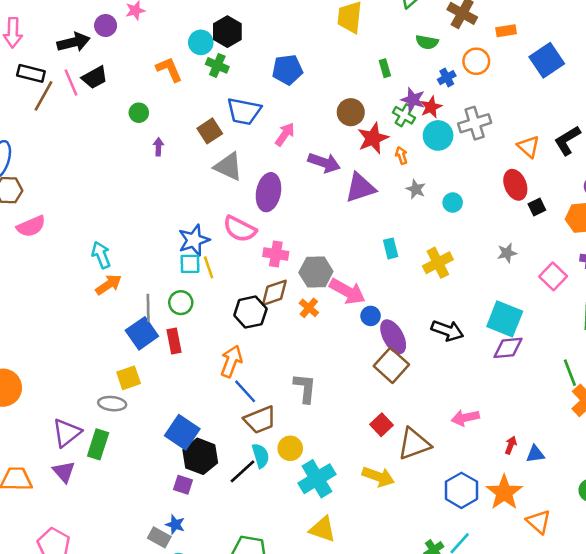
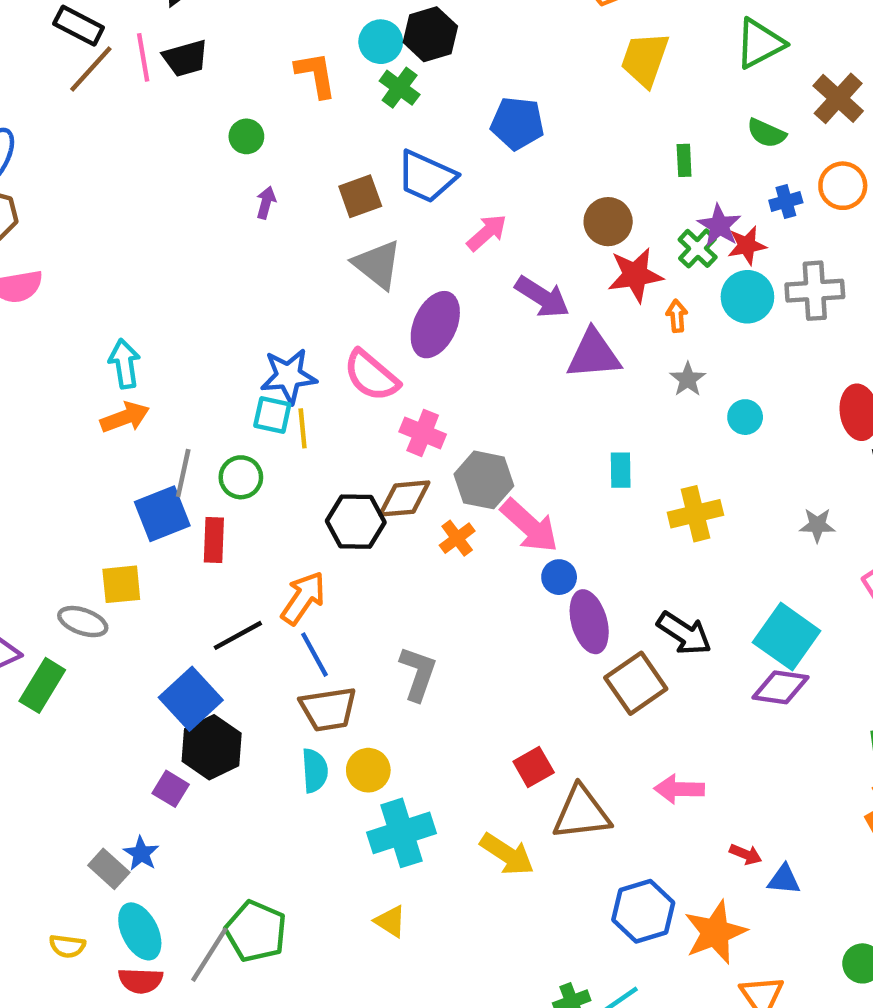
brown square: (391, 365) -> (636, 683), moved
red arrow: (511, 445) -> (746, 854), turned 78
black line: (243, 471) -> (238, 635), moved
yellow triangle: (322, 529) -> (390, 921), size x0.7

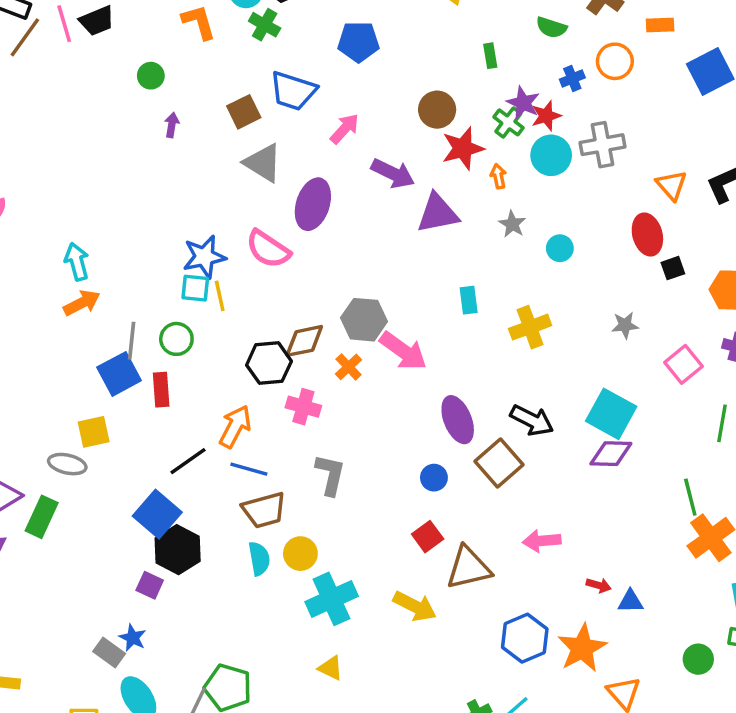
pink cross: (423, 433) -> (303, 407), moved
blue circle: (559, 577) -> (434, 478), moved
blue line: (315, 655) -> (249, 469), turned -39

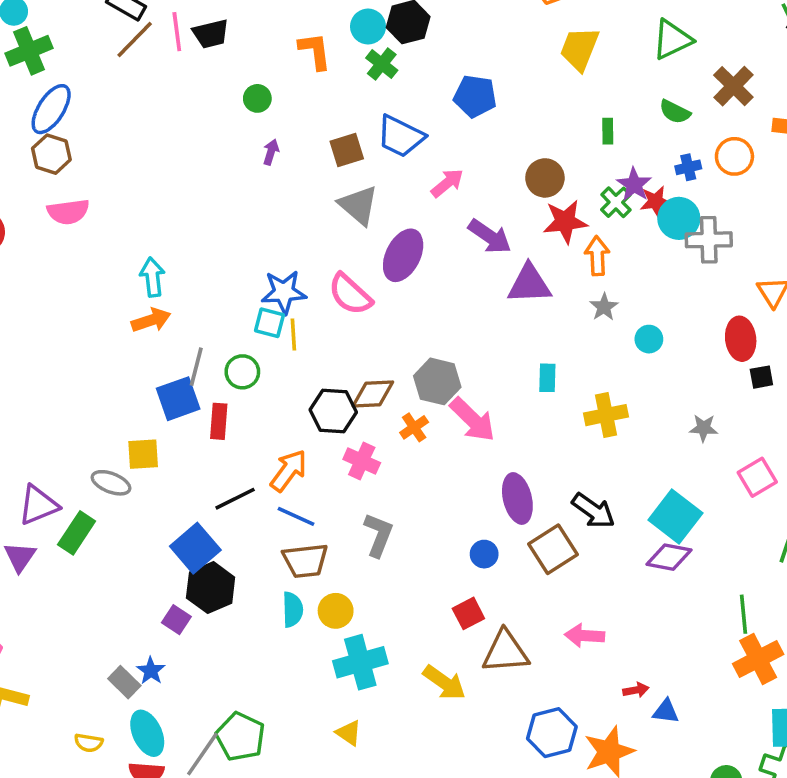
cyan circle: (551, 155) -> (679, 218), moved
orange arrow: (498, 176) -> (597, 256), size x1.5
red arrow: (599, 585) -> (636, 690), turned -35

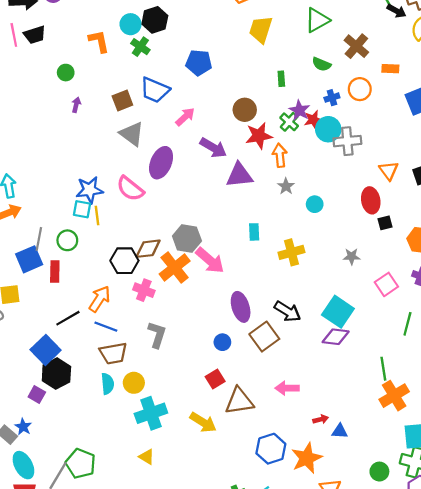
orange cross: (414, 427) -> (175, 267), size x1.8

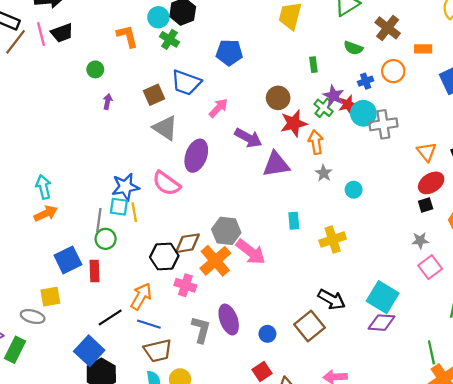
red ellipse: (371, 200) -> (431, 183), moved, turned 70
gray line: (39, 239) -> (99, 220), moved
gray star: (352, 256) -> (420, 241), moved
purple ellipse: (241, 307) -> (229, 320), moved

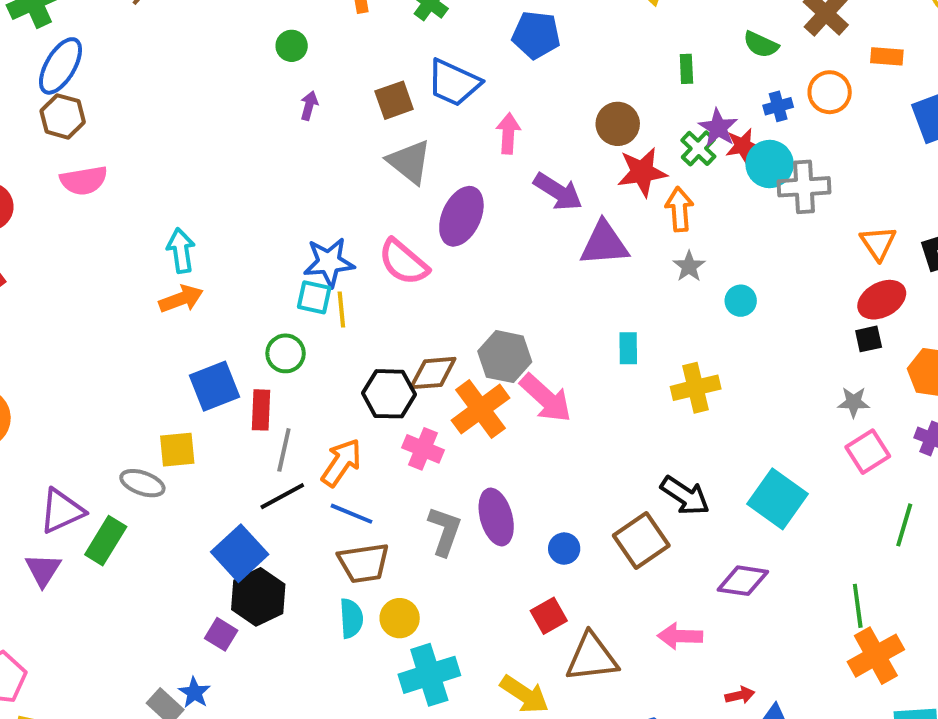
pink arrow: (218, 108) -> (508, 133), turned -45
gray line: (99, 220) -> (284, 450), moved
purple diamond: (382, 323) -> (743, 581), moved

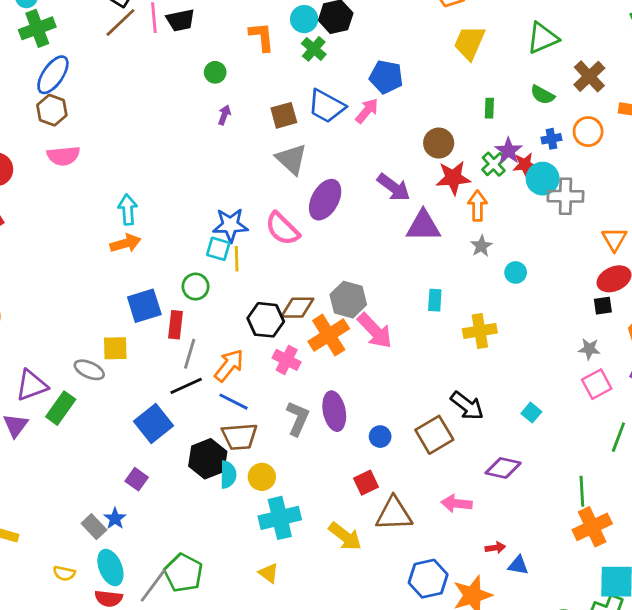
pink arrow: (508, 133) -> (367, 111), moved, turned 32
cyan square: (777, 499) -> (531, 413), size x0.5
black hexagon: (258, 597) -> (208, 459), moved

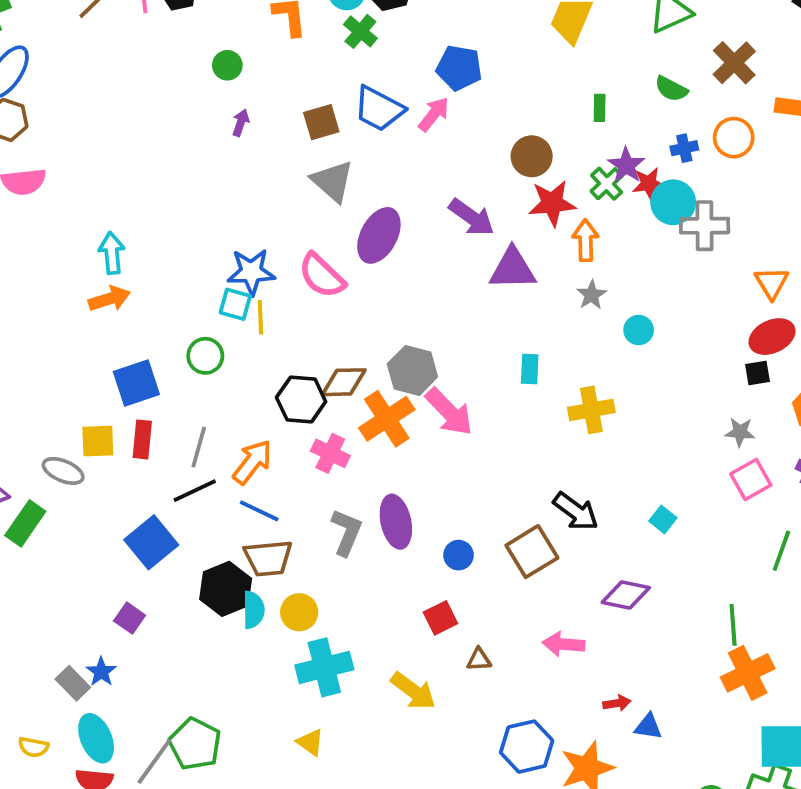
red rectangle: (176, 325) -> (142, 439), moved
brown triangle: (394, 514) -> (479, 660), size x0.5

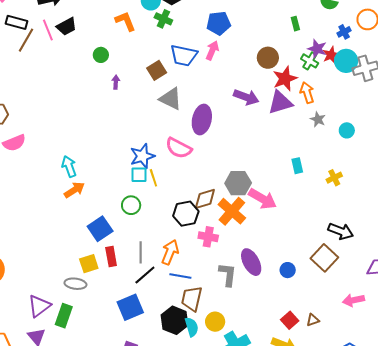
purple triangle: (513, 269) -> (280, 102), moved
yellow cross: (591, 410) -> (334, 178), size x0.7
blue square: (151, 542) -> (130, 307), turned 32
brown trapezoid: (268, 558) -> (192, 299), turned 124
red square: (440, 618) -> (290, 320), moved

